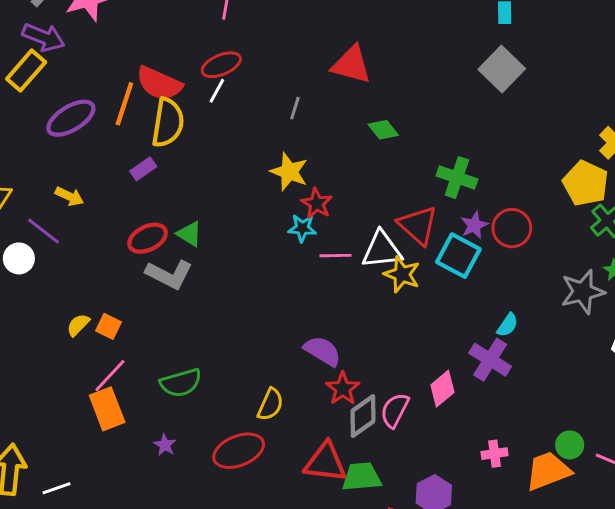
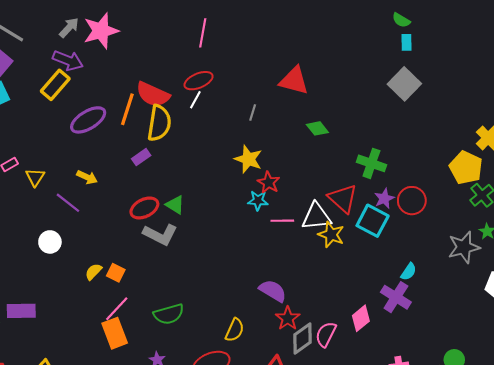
white circle: (19, 258) -> (50, 242), moved

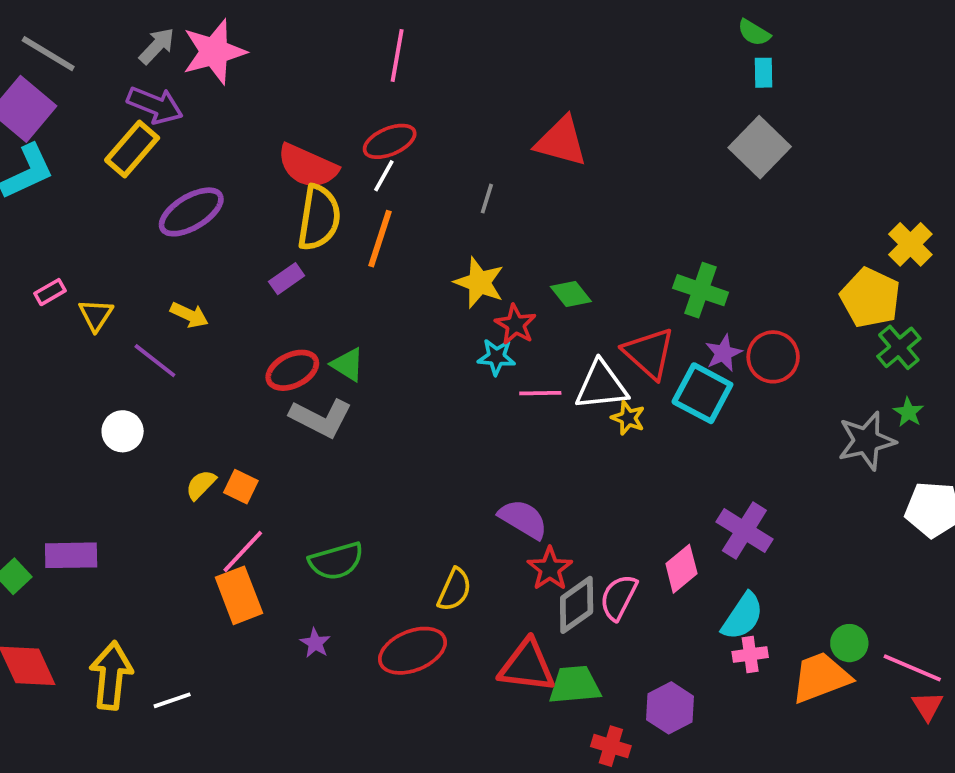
orange line: (127, 109) -> (380, 239), moved
green diamond: (317, 128) -> (571, 294), moved
yellow star: (331, 235) -> (628, 418), size x0.7
cyan semicircle: (409, 272) -> (743, 616), moved, size x1.5

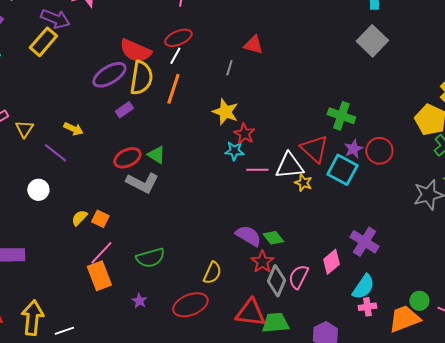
red triangle: (561, 141) -> (253, 45), moved, size x0.7
purple ellipse: (191, 212) -> (109, 75), moved
green diamond: (571, 294) -> (273, 238), moved
gray diamond: (577, 605) -> (276, 281), turned -32

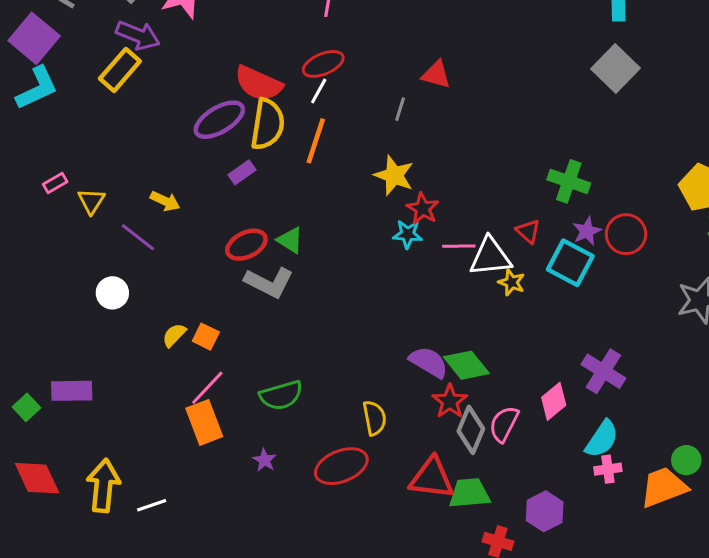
red triangle: (314, 149) -> (528, 231), size x0.6
pink line: (257, 170) -> (459, 246), moved
green diamond: (273, 238) -> (466, 365), size x1.4
yellow semicircle: (212, 273) -> (374, 418), turned -35

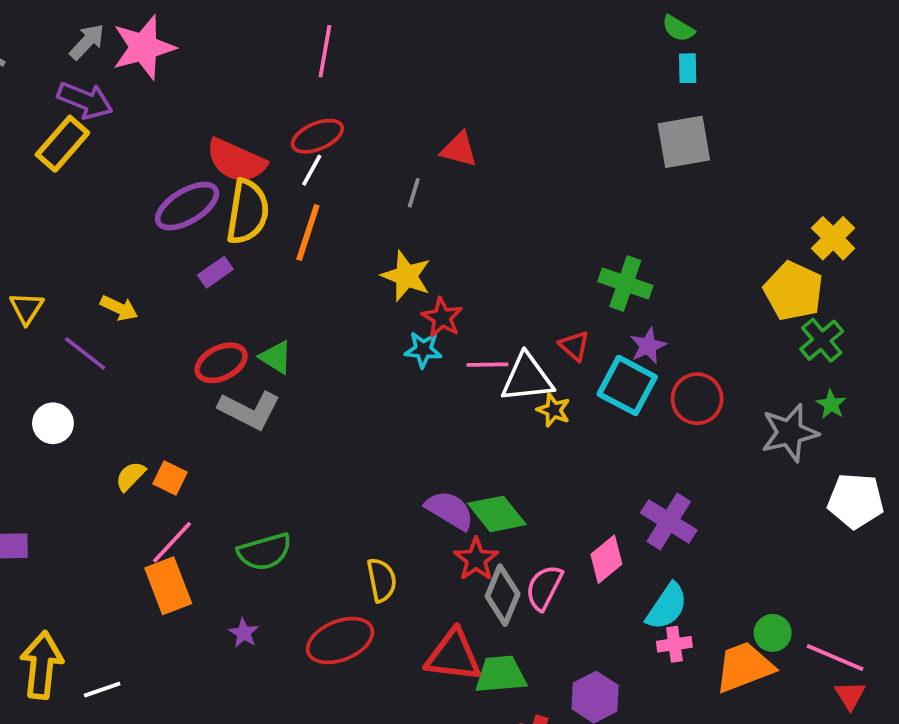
gray square: (615, 68) -> (684, 142), turned 36
red circle: (626, 234) -> (697, 399), moved

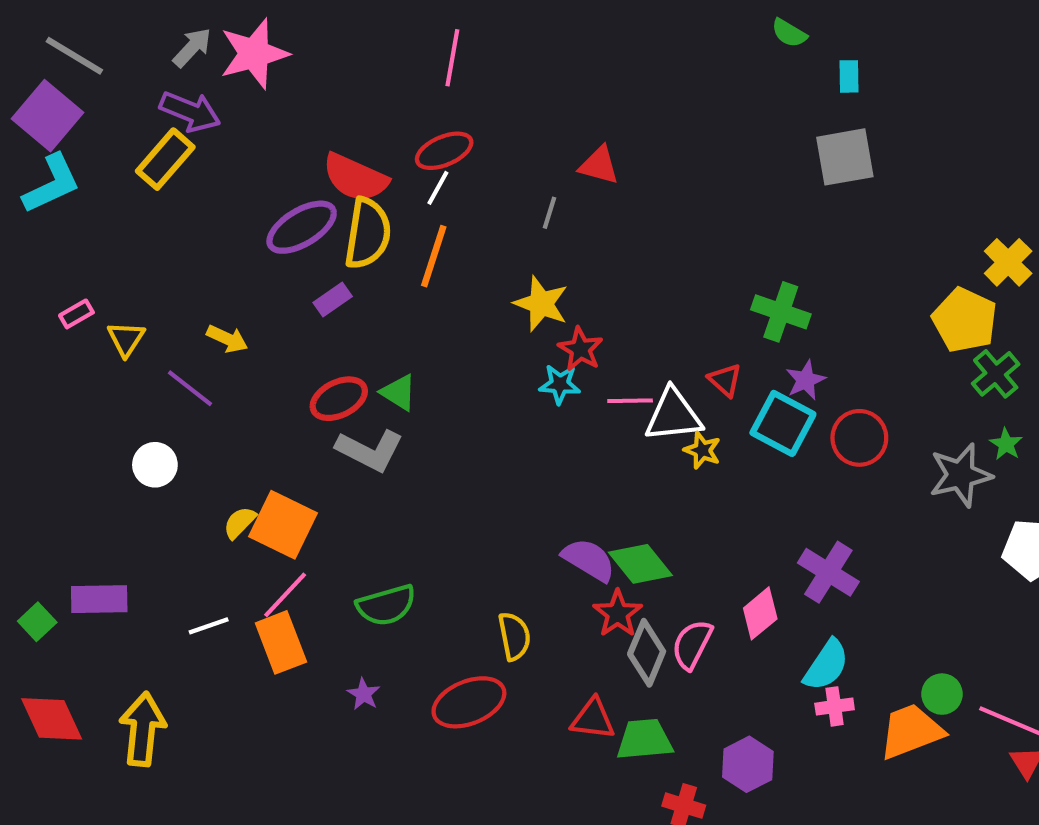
green semicircle: (678, 29) -> (789, 33), moved
orange square: (170, 478) -> (283, 525), size x1.8
red triangle: (453, 656) -> (593, 719), size x0.7
white line: (102, 690) -> (209, 626), moved

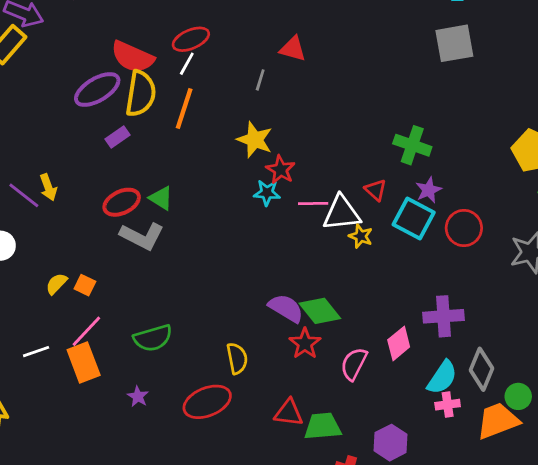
yellow arrow: (227, 339) -> (48, 187), moved, turned 45
orange square: (283, 525) -> (85, 285), size x0.5
purple cross: (828, 572) -> (444, 316), turned -36
gray diamond: (647, 653) -> (482, 369), moved

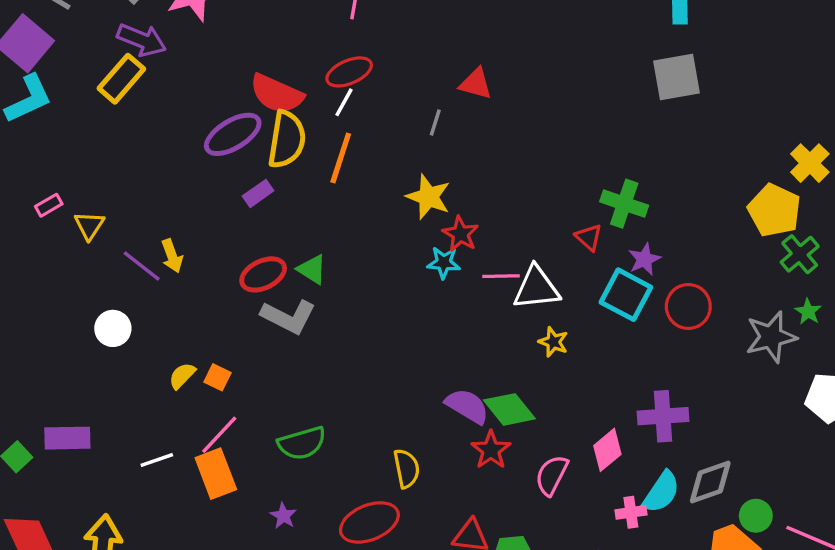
red triangle: (376, 190) -> (589, 237), moved
yellow star: (361, 236) -> (553, 342), moved
gray diamond: (482, 369) -> (710, 482), turned 48
pink cross: (448, 405) -> (631, 512), moved

